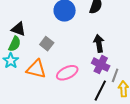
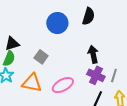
black triangle: (18, 29) -> (12, 44), turned -35
gray line: (115, 75) -> (114, 76), moved

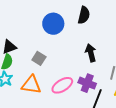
purple cross: (96, 75) -> (87, 83), moved

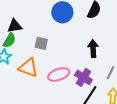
gray square: (39, 58) -> (41, 43), turned -32

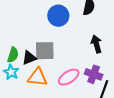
black triangle: (15, 26) -> (29, 58), moved
gray square: (41, 43) -> (45, 51), size x1.5

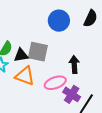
black arrow: (96, 44) -> (74, 64), moved
purple cross: (94, 74) -> (72, 94), moved

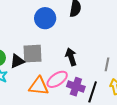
orange triangle: (25, 76) -> (39, 86), moved

